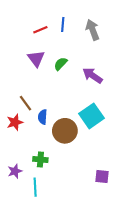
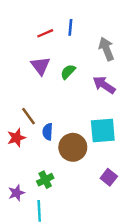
gray arrow: (93, 30) -> (106, 49), moved
cyan square: (91, 116) -> (103, 130), turned 30
green cross: (40, 159) -> (45, 180), turned -32
purple square: (102, 177) -> (109, 177), moved, turned 32

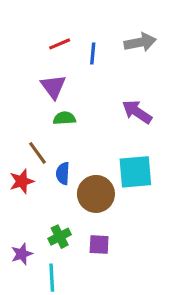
blue line: (70, 27) -> (93, 53), moved
gray arrow: (106, 49) -> (140, 42), moved, turned 100
green semicircle: (68, 72) -> (64, 118), moved, turned 42
purple square: (109, 177) -> (99, 244), moved, turned -35

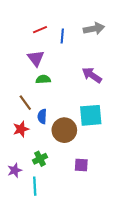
red star: (22, 181) -> (21, 129), moved
purple square: (99, 244) -> (81, 165), moved

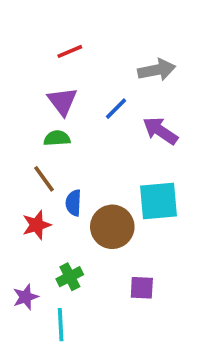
gray arrow: (94, 29) -> (157, 70), moved
blue line: (62, 36) -> (116, 109), moved, turned 40
green semicircle: (43, 79) -> (57, 138), moved

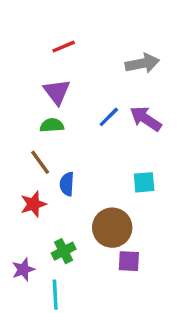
blue line: (116, 109) -> (109, 117), moved
cyan square: (158, 201) -> (144, 182), size x0.6
brown circle: (112, 227) -> (112, 228), moved

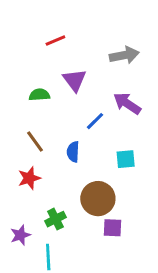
purple triangle: (57, 92) -> (75, 80), moved
blue line: (109, 117) -> (95, 121), moved
green semicircle: (52, 125) -> (39, 95), moved
blue semicircle: (67, 184) -> (73, 152), moved

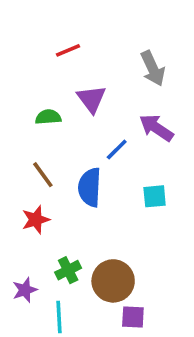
gray arrow: (124, 55) -> (153, 68), turned 76
blue semicircle: (73, 152) -> (90, 187), size x1.5
brown circle: (98, 199) -> (113, 281), moved
purple square: (113, 228) -> (133, 317), moved

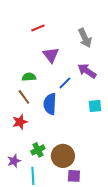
green semicircle: (48, 117) -> (29, 77), moved
cyan square: (155, 196) -> (95, 106), moved

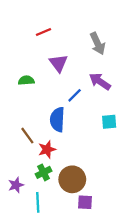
green semicircle: (29, 77) -> (26, 80), moved
brown line: (24, 97) -> (27, 136), moved
red star: (20, 122) -> (47, 149), moved

